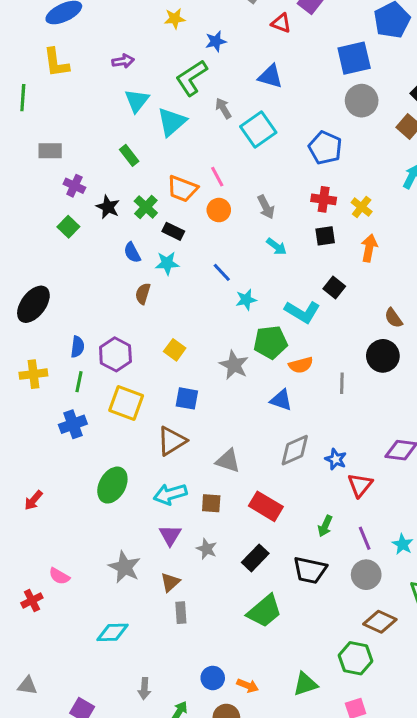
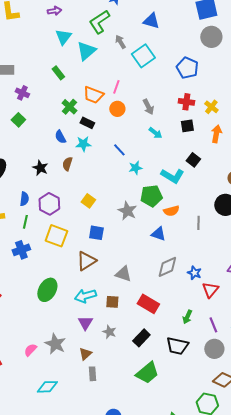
pink line: (217, 177) -> (116, 87), turned 48
black star: (108, 207) -> (40, 168), moved
pink semicircle: (59, 576) -> (30, 350), moved, turned 104

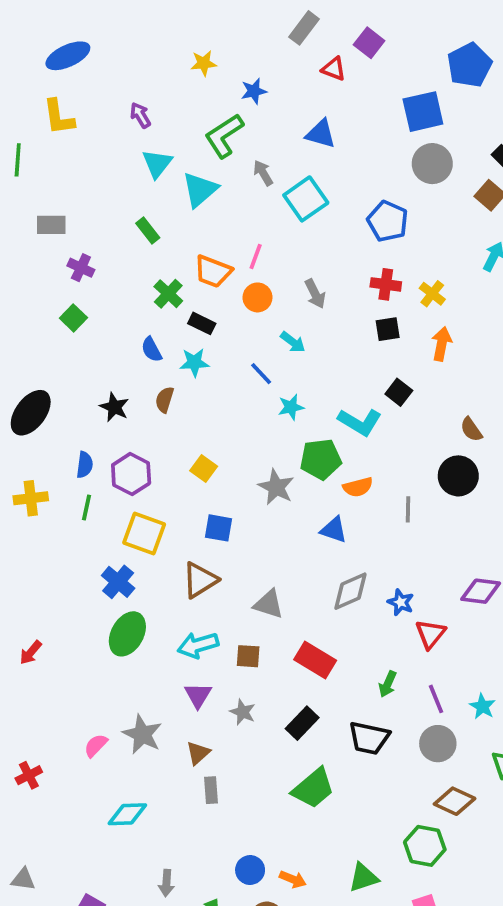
purple arrow: (54, 11) -> (140, 115), turned -112
cyan arrow: (155, 133) -> (293, 342), moved
blue cross: (21, 250) -> (118, 582), moved, turned -30

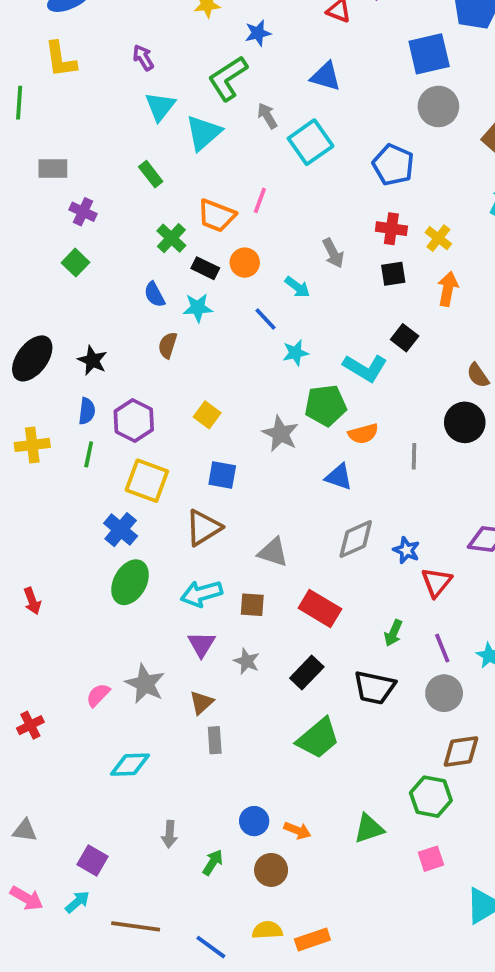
gray arrow: (315, 294) -> (333, 253), moved
orange circle: (258, 297) -> (245, 263), moved
black star: (114, 407) -> (92, 360), moved
red arrow: (31, 653) -> (32, 601), turned -60
brown diamond: (455, 801) -> (461, 751), turned -33

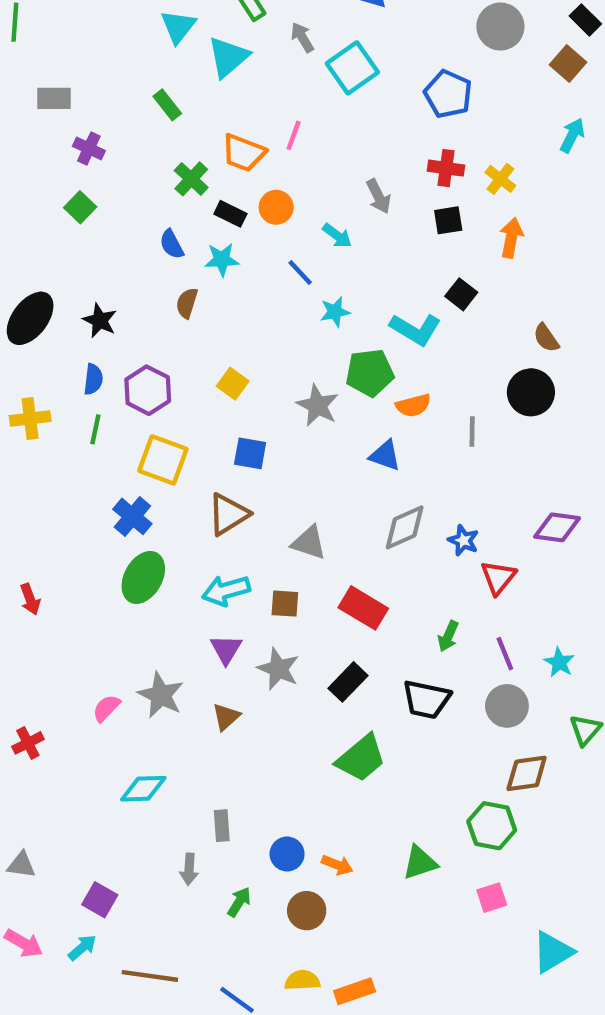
gray star: (247, 661) -> (278, 669), size x1.4
gray rectangle: (215, 740) -> (222, 826), moved

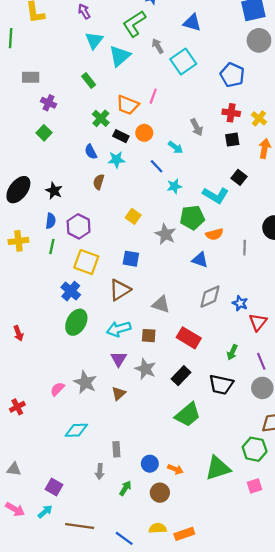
yellow square: (233, 384) -> (133, 216), moved
green triangle: (420, 863) -> (218, 468), size x1.4

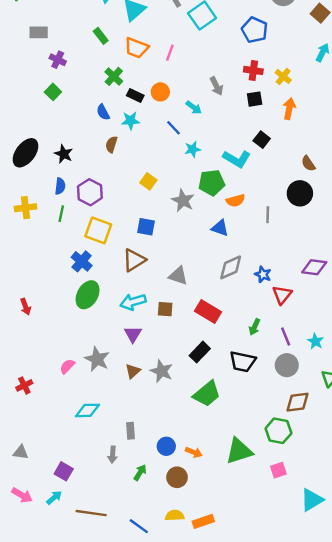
orange trapezoid: (128, 105) -> (136, 48), moved
gray star: (145, 369) -> (162, 371), moved

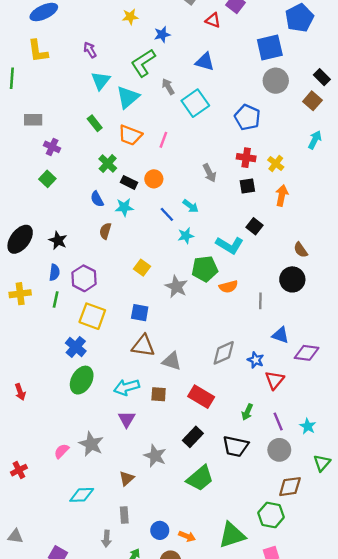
cyan arrow: (194, 107) -> (191, 206), moved
blue triangle: (220, 228) -> (280, 335), moved
brown triangle: (134, 260) -> (143, 346), moved, turned 40
brown triangle: (133, 371) -> (127, 478), moved

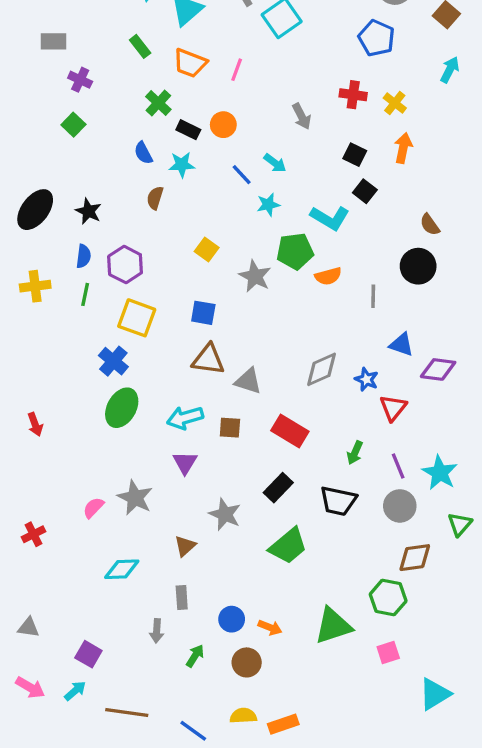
blue pentagon: (247, 117) -> (376, 38), moved
black square: (247, 186) -> (355, 155), moved, turned 35
cyan star: (308, 426) -> (440, 473), size x1.5

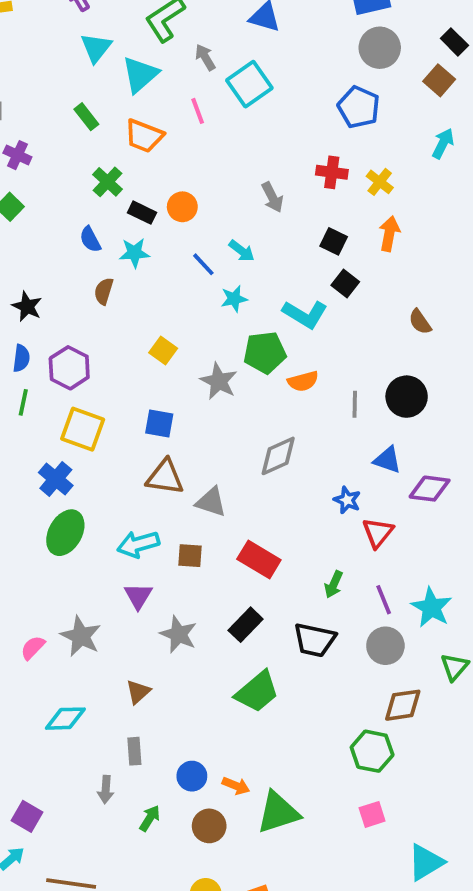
pink line: (237, 70) -> (198, 111), moved, turned -40
black circle: (418, 266) -> (407, 397), moved
gray diamond: (322, 369) -> (278, 456), moved
gray star: (225, 514) -> (178, 634), moved
green triangle: (333, 626) -> (278, 813), moved

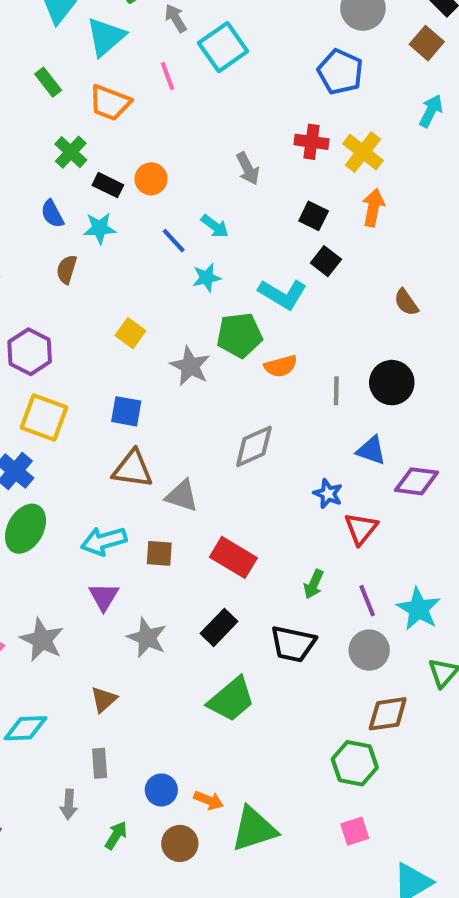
yellow cross: (380, 182) -> (363, 152), size x1.4

